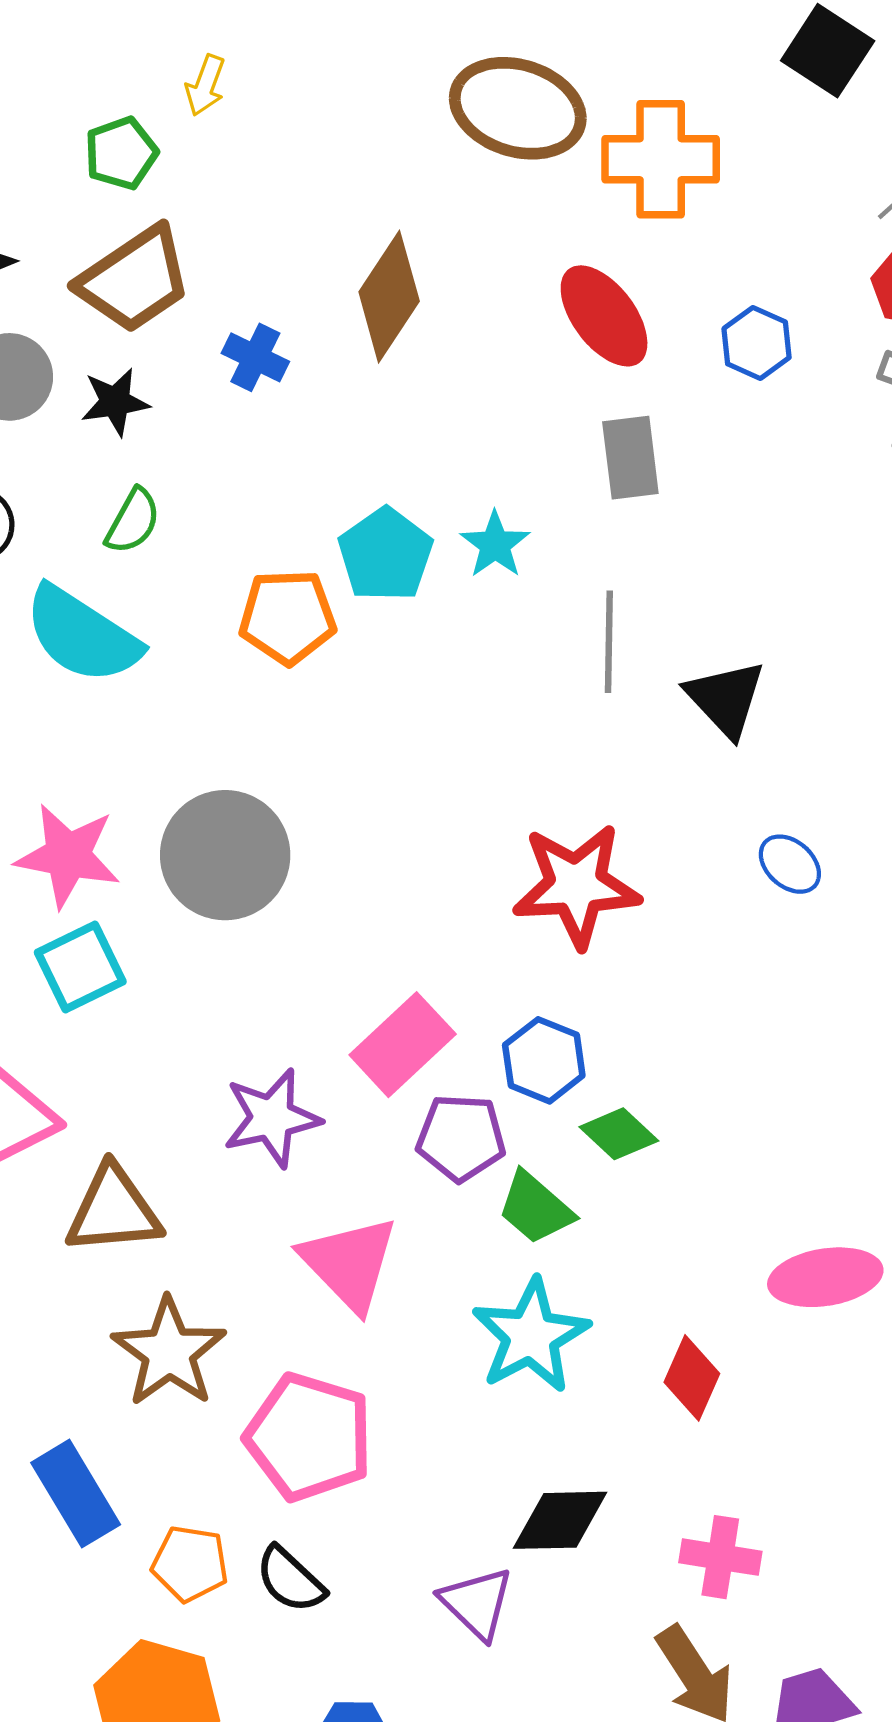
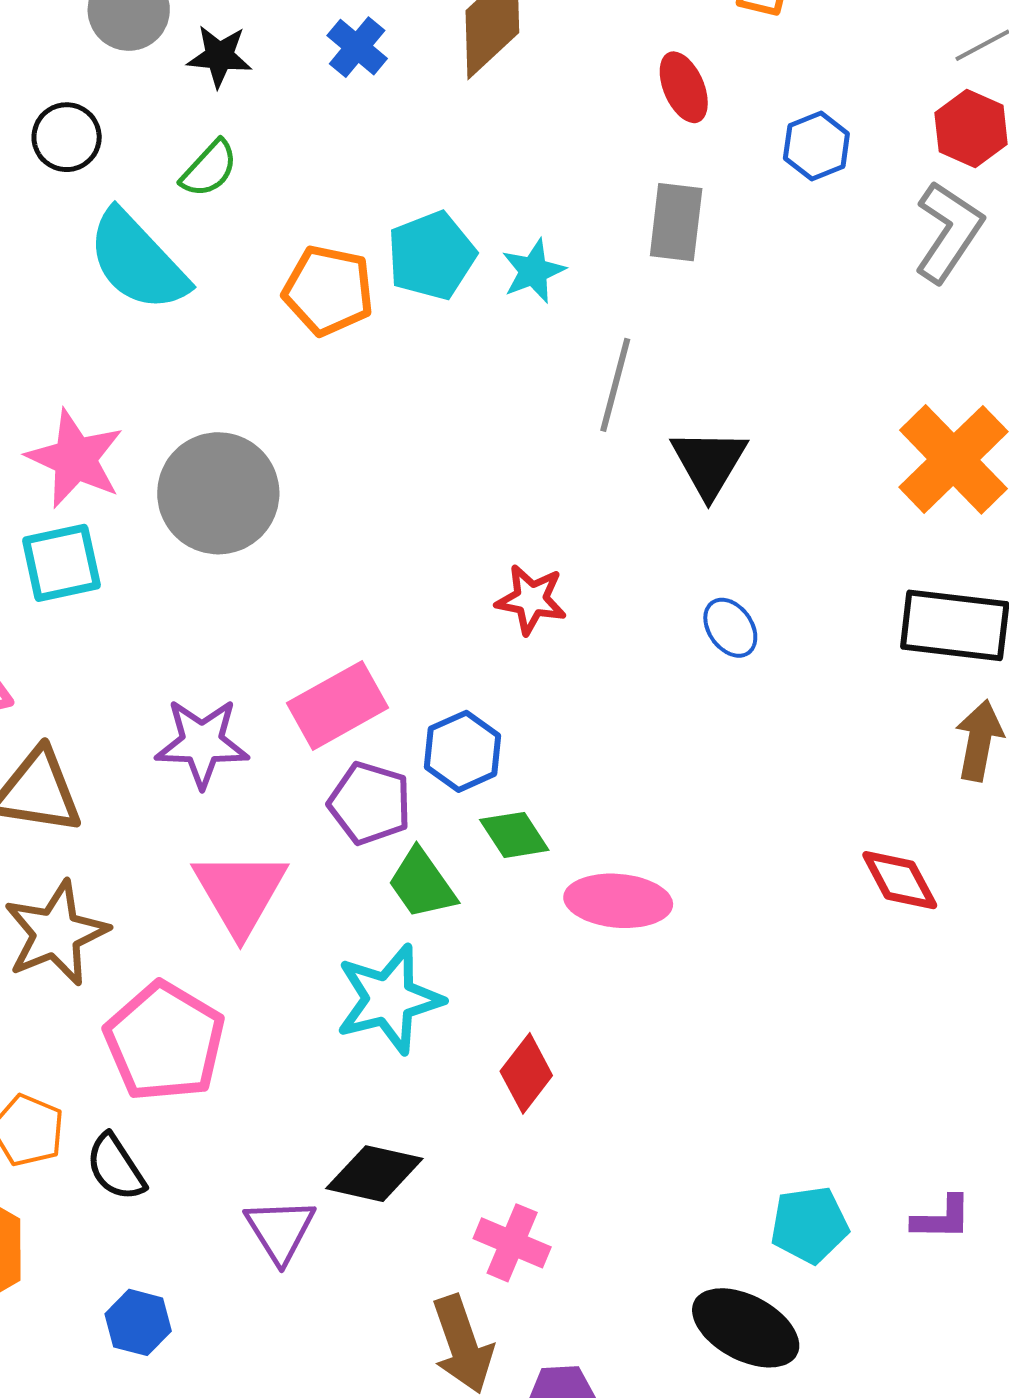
red ellipse: (604, 316) -> (684, 87), size x0.7
red star: (576, 886) -> (531, 599), size x0.6
pink ellipse: (825, 1277) -> (618, 901), moved

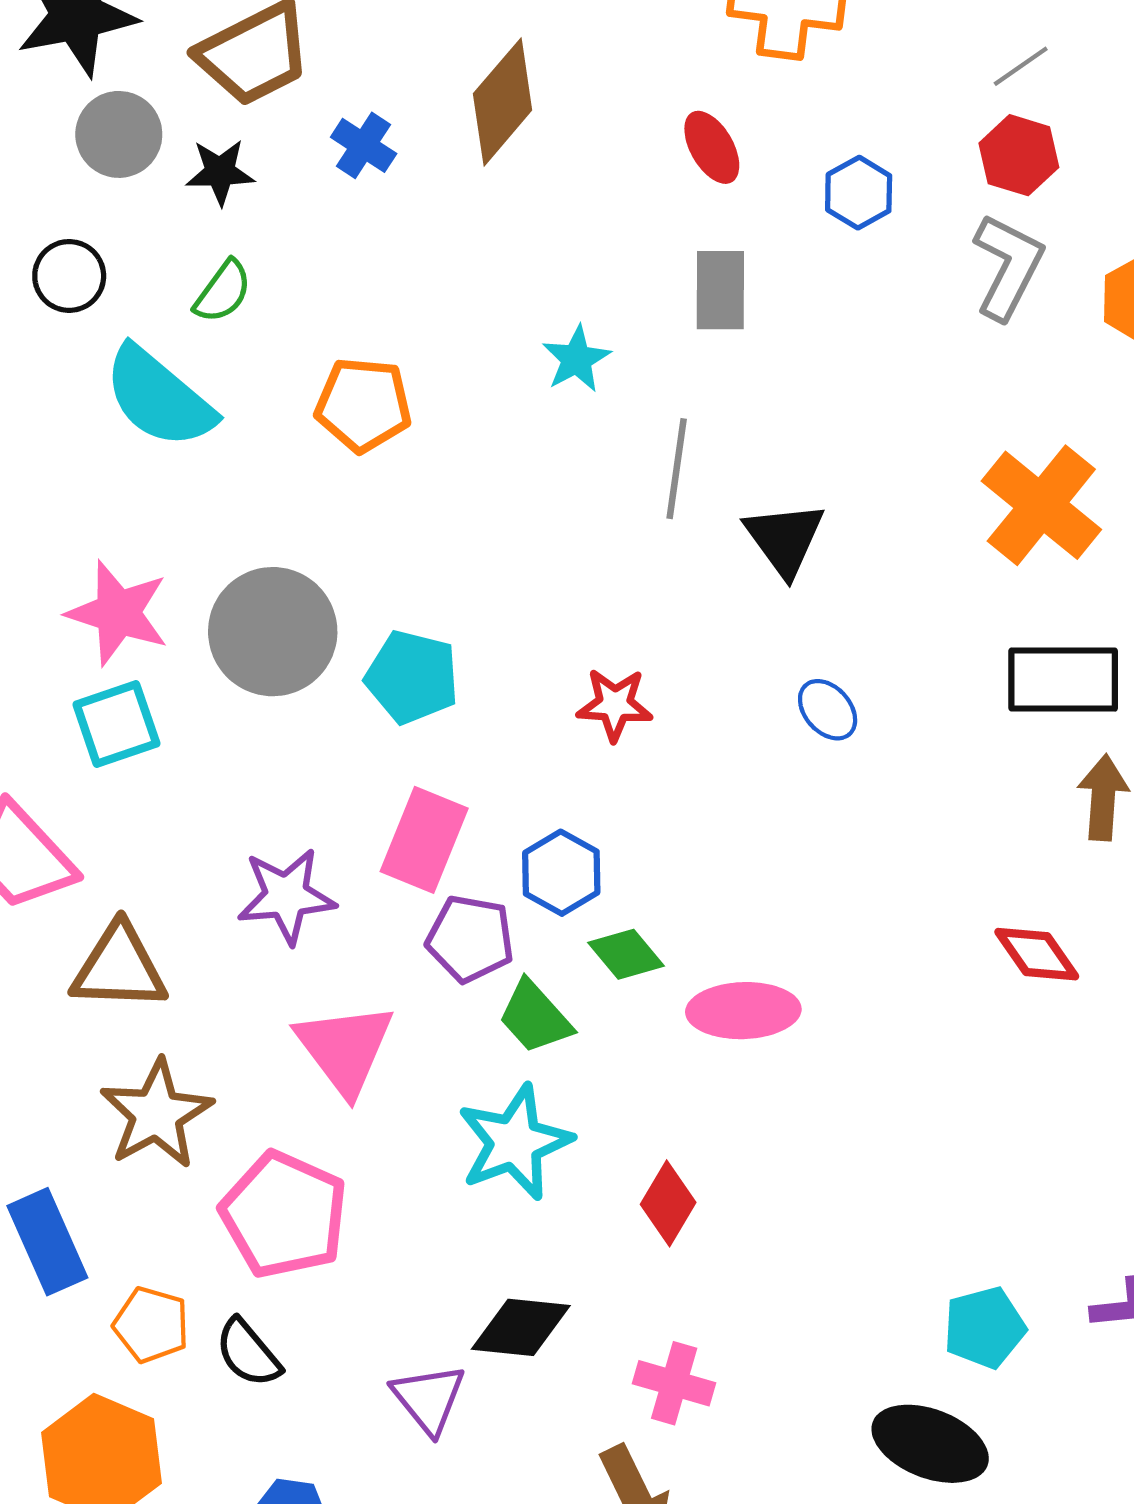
cyan pentagon: (431, 256) -> (412, 677), moved, turned -30
pink rectangle: (337, 705) -> (424, 840), turned -32

